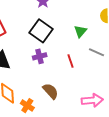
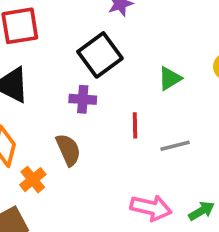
gray line: (97, 52) -> (175, 146), moved, turned -56
brown semicircle: (51, 91) -> (68, 150), moved

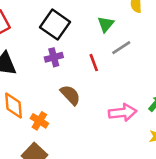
gray line: (175, 146) -> (121, 48), moved
brown semicircle: (68, 150) -> (70, 95), moved

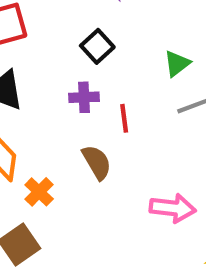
black square: (55, 25) -> (97, 46), size x0.7
red line: (94, 63) -> (124, 118), moved

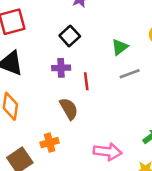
orange cross: (39, 192) -> (50, 143), moved, turned 30
pink arrow: (173, 208) -> (108, 152), moved

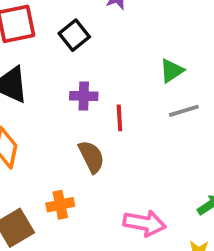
black square: (70, 36) -> (74, 35), moved

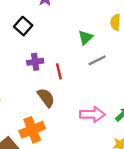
orange cross: (60, 205) -> (32, 130), size x1.5
pink arrow: (144, 223) -> (92, 114), moved

